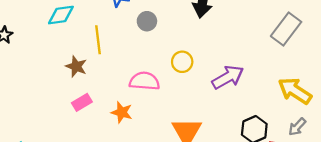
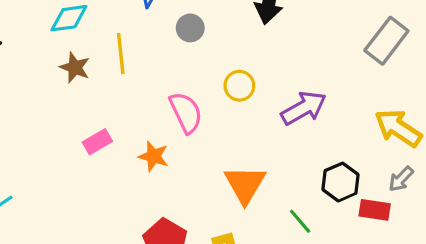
brown star: (76, 66) -> (75, 67), moved
pink semicircle: (144, 81) -> (186, 113), turned 60

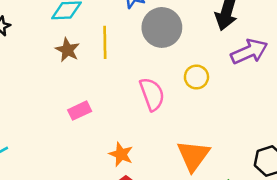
gray circle: (190, 28) -> (162, 27), size x1.8
purple arrow: (304, 108) -> (249, 52), moved
orange star: (154, 156) -> (121, 154), moved

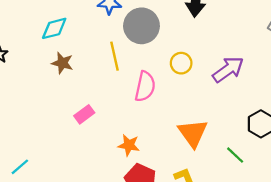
yellow line: (105, 42) -> (114, 56), moved
purple arrow: (249, 52) -> (228, 69), moved
pink semicircle: (152, 94) -> (145, 86), turned 44

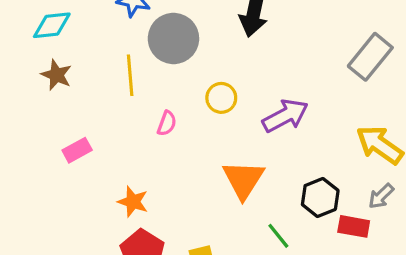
pink semicircle: (145, 86) -> (167, 123), size x0.6
orange triangle: (193, 133) -> (243, 180), moved

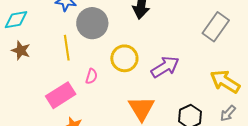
yellow circle: (221, 98) -> (124, 58), size x1.4
pink rectangle: (77, 150) -> (61, 95), moved, size x1.6

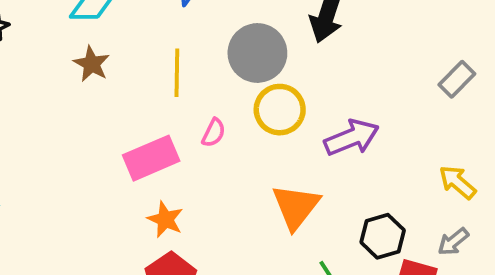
gray circle: (92, 23) -> (257, 53), moved
gray rectangle: (216, 27) -> (457, 79), size x0.7
yellow arrow: (225, 81) -> (457, 182), size x0.7

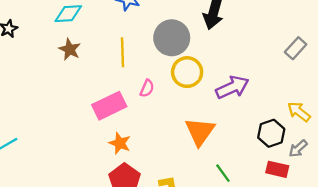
black hexagon: (383, 236) -> (271, 133), moved

